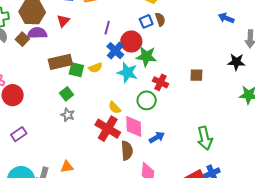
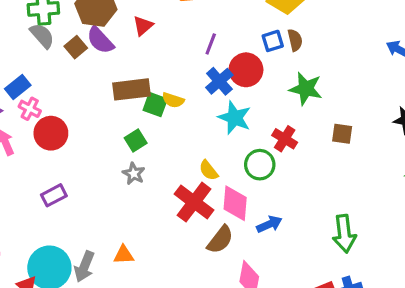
purple semicircle: (37, 33) -> (100, 40), turned -138
green star: (146, 56) -> (306, 89), moved
yellow semicircle: (95, 68) -> (173, 100), moved, turned 32
brown semicircle: (127, 151) -> (220, 240), turned 36

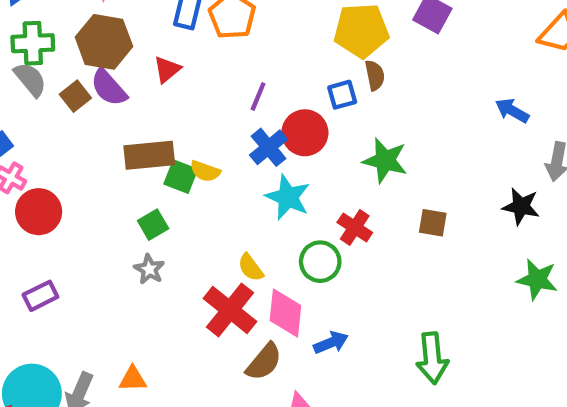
brown semicircle: (295, 40) -> (375, 75), moved

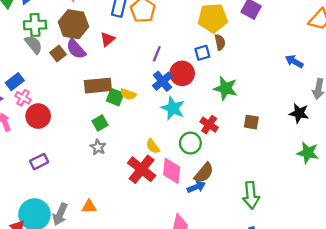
brown semicircle: (264, 362) -> (204, 173), moved

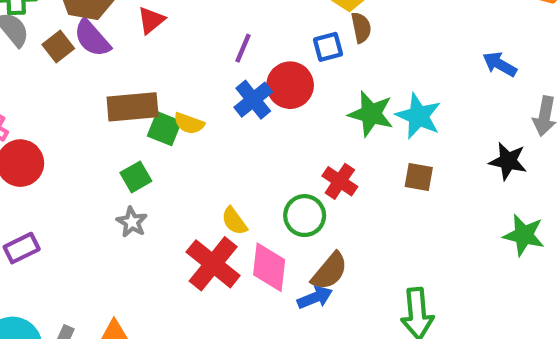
cyan star: (173, 108) -> (419, 116), moved

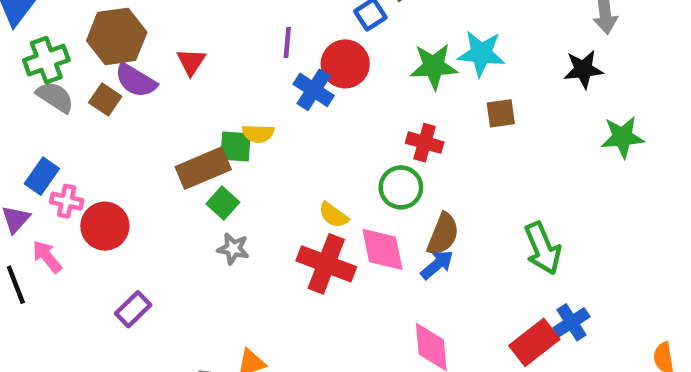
red triangle: (151, 20) -> (191, 62), moved
brown rectangle: (133, 107) -> (203, 168), moved

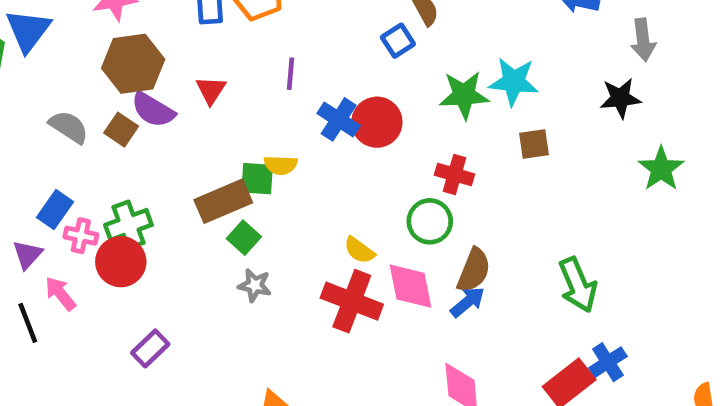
purple line: (287, 43) -> (291, 74), moved
green cross: (46, 60) -> (128, 225), moved
red circle: (345, 64) -> (377, 122), moved
green star: (622, 137) -> (661, 169), turned -30

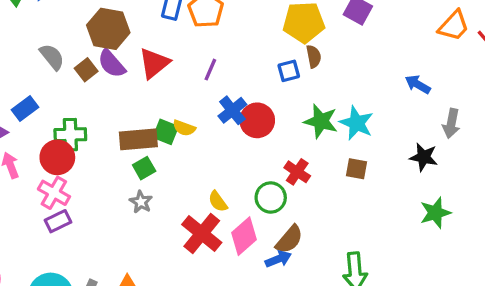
red triangle: (211, 90) -> (154, 63), size x1.5
pink cross: (81, 236) -> (54, 193), moved, size x1.4
pink diamond: (411, 286) -> (244, 236), turned 42

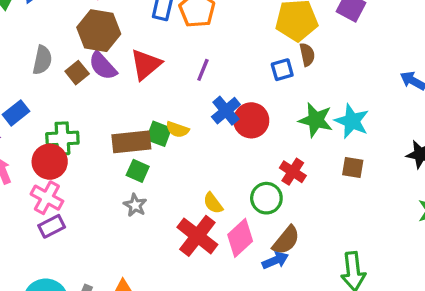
gray semicircle: (52, 57) -> (42, 60), turned 52
green square: (144, 168) -> (138, 171), turned -35

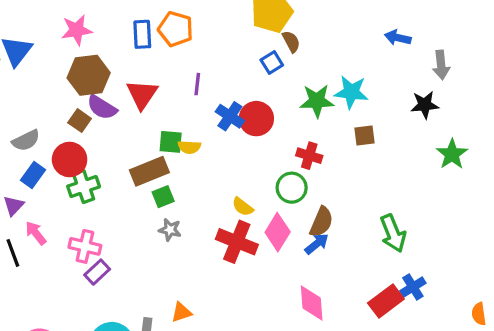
gray semicircle: (42, 60) -> (26, 140), moved, turned 68
green square: (159, 134) -> (171, 142), moved
red circle: (50, 162) -> (70, 160), moved
green square: (138, 171) -> (163, 197), turned -30

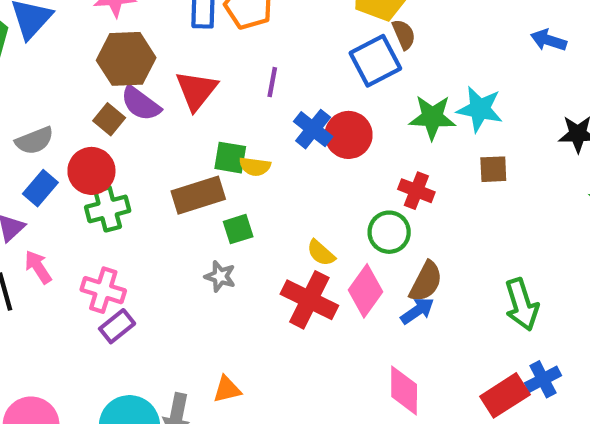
blue square: (272, 63) -> (375, 61), size x1.6
green square: (163, 197) -> (238, 229), moved

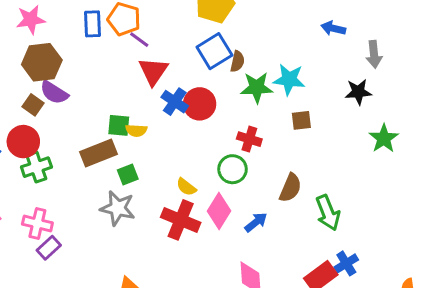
brown semicircle: (404, 34) -> (237, 61), moved, turned 40
purple line: (272, 82) -> (139, 40), moved, turned -60
red triangle: (196, 90) -> (153, 71), moved
gray star: (220, 276) -> (118, 208), size x1.6
brown semicircle: (426, 282) -> (290, 188), moved

